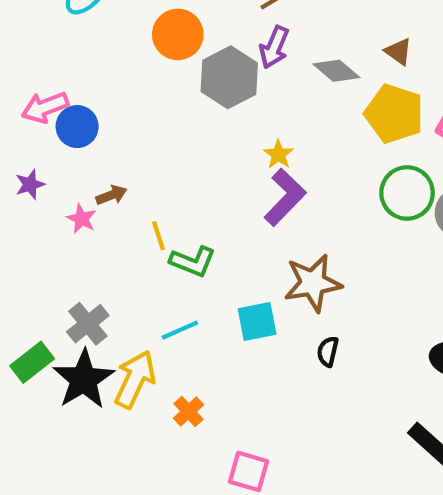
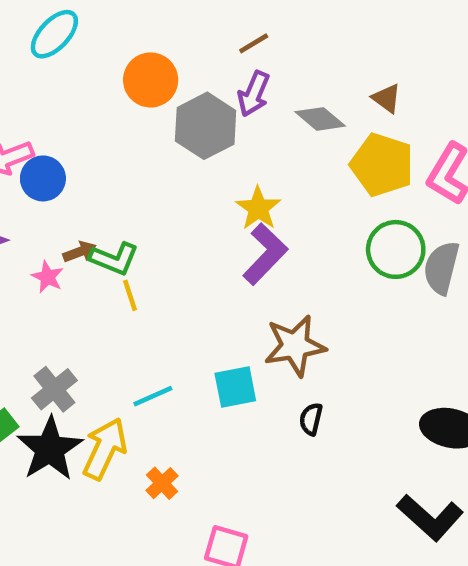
yellow star: (278, 154) -> (258, 208), size x1.4
green L-shape: (193, 262) -> (114, 259), moved

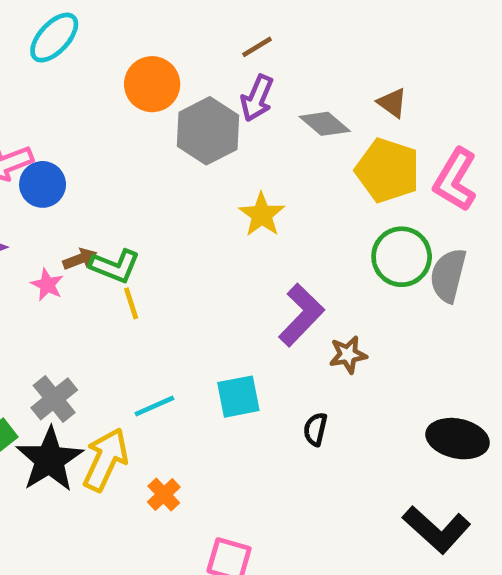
purple L-shape: (265, 254) -> (301, 315), moved
brown star: (295, 346) -> (348, 355), moved, size x0.6

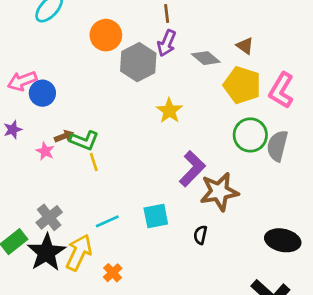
brown line: (257, 47) -> (167, 13), turned -66
brown star: (348, 355) -> (219, 192), size x1.8

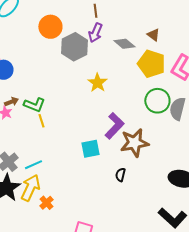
brown arrow: (64, 136) -> (11, 102), moved
cyan square: (156, 216) -> (90, 149), moved
cyan line: (107, 221) -> (33, 165), moved
orange cross: (113, 273) -> (46, 203), moved

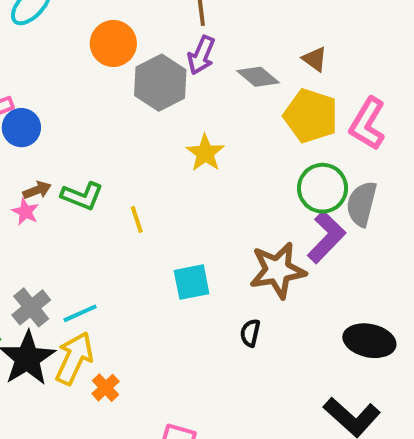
yellow line: (41, 121) -> (137, 219), moved
purple L-shape: (114, 126) -> (326, 237), moved

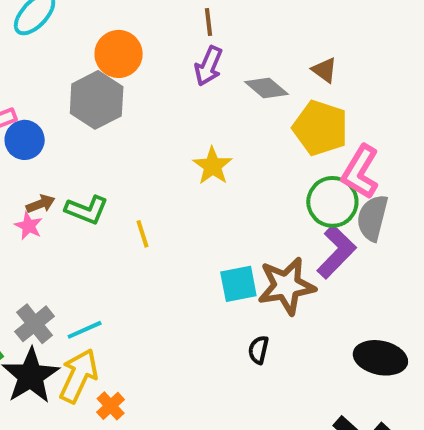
gray hexagon: (160, 83) -> (97, 100), moved
pink L-shape: (368, 124) -> (360, 172), moved
cyan square: (192, 282) -> (238, 284), moved

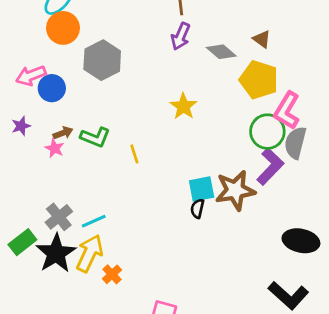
orange circle: (119, 54) -> (63, 28), moved
black semicircle: (258, 350) -> (197, 209), moved

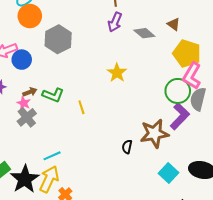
yellow pentagon: (259, 80) -> (187, 53), moved
cyan square: (202, 189) -> (169, 173), moved, turned -36
gray cross: (59, 217) -> (27, 117), moved

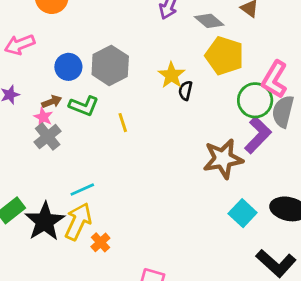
gray hexagon: (58, 39) -> (110, 65), moved
yellow pentagon: (187, 53) -> (224, 56), moved
blue circle: (22, 60) -> (68, 67), moved
black semicircle: (127, 147) -> (185, 91), moved

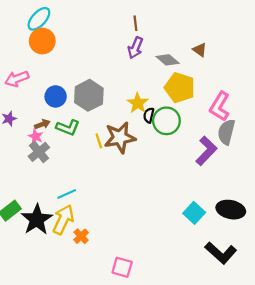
green circle: (255, 100) -> (166, 121), moved
brown star: (223, 159) -> (120, 137), moved

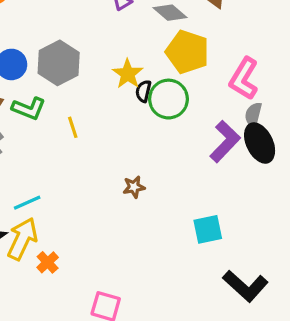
gray semicircle: (226, 132) -> (253, 115), size x0.7
brown star: (120, 137) -> (134, 187), moved, size x0.5
black ellipse: (231, 210) -> (260, 143), moved, turned 52
cyan square: (194, 213) -> (208, 229), turned 35

